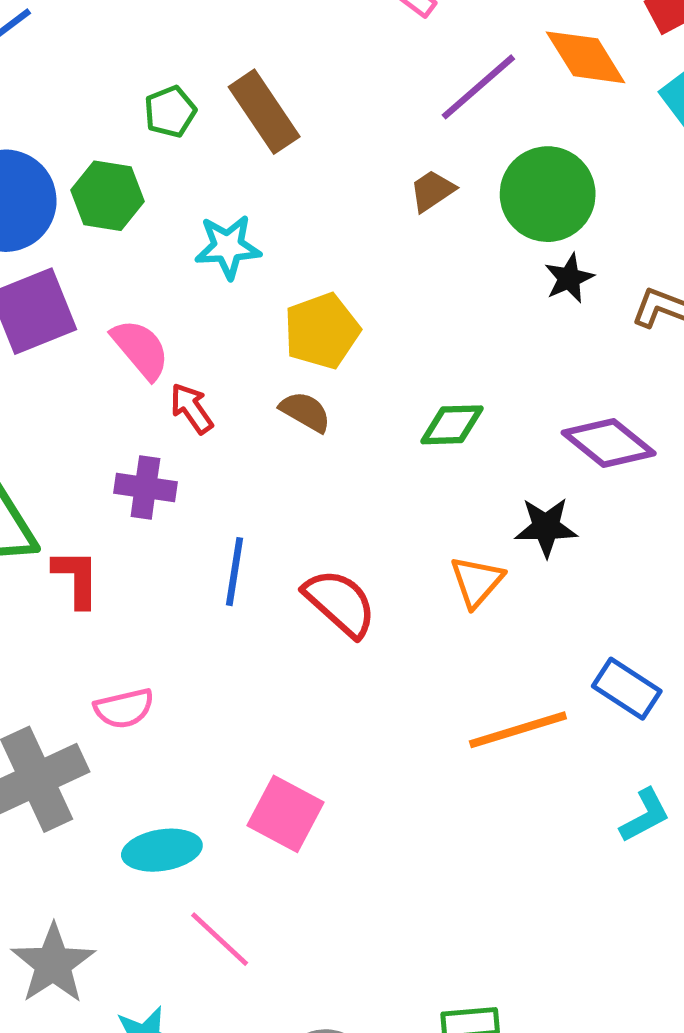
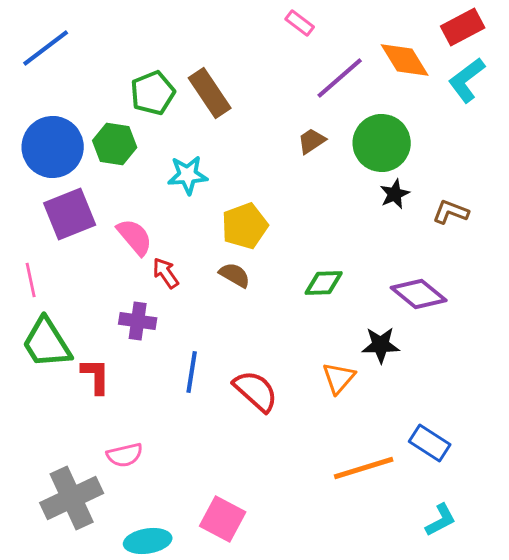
green pentagon: (170, 112) -> (153, 93), size x1.4

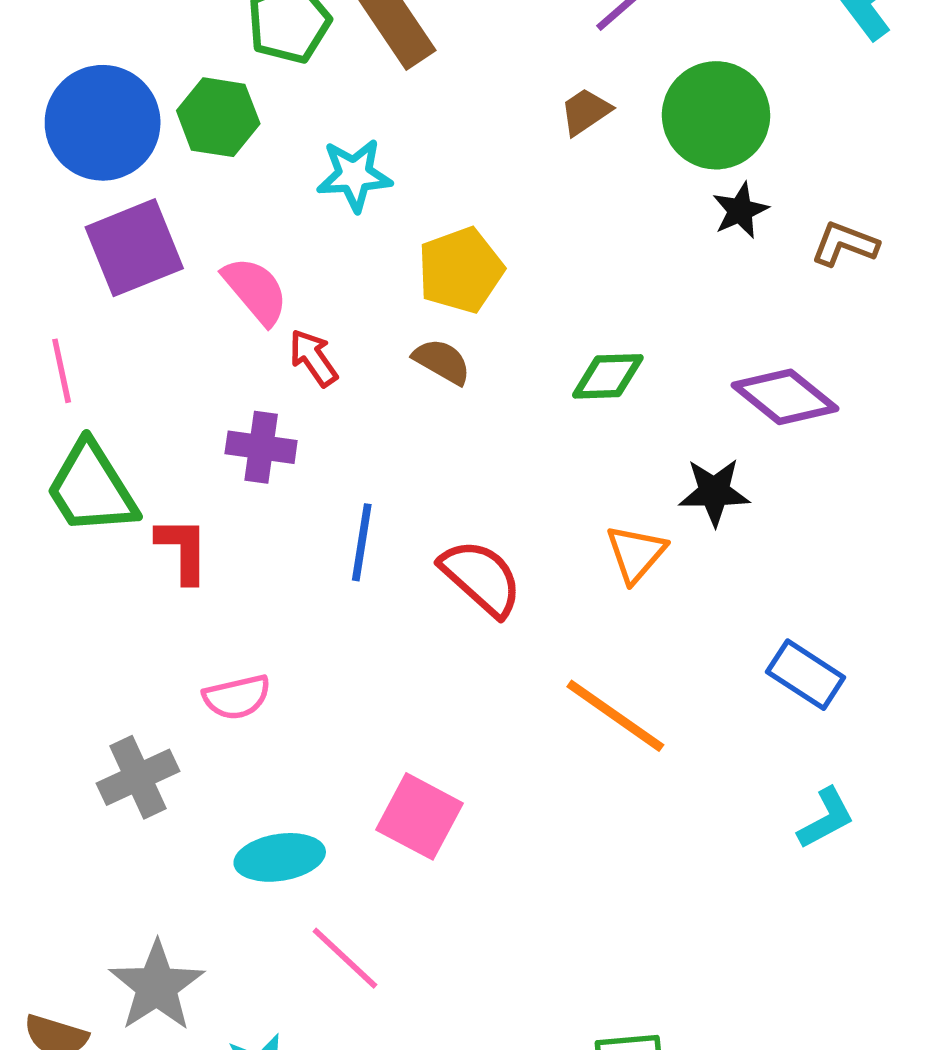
orange line: (364, 468) -> (615, 716), moved, turned 52
gray cross: (72, 498) -> (138, 777), size x0.7

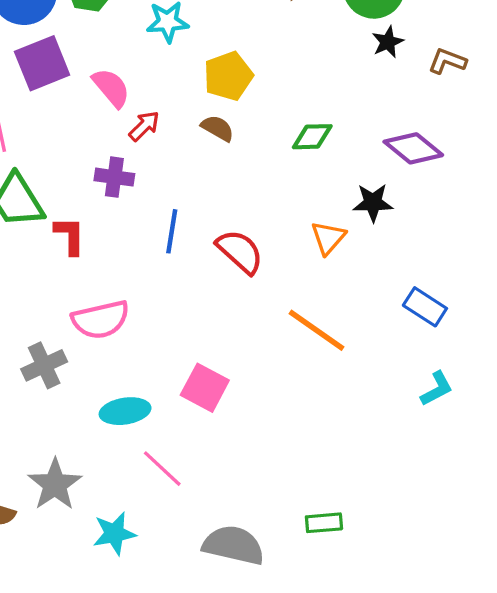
red arrow: (313, 358) -> (144, 126), turned 80
pink semicircle: (237, 697) -> (101, 320), size x1.5

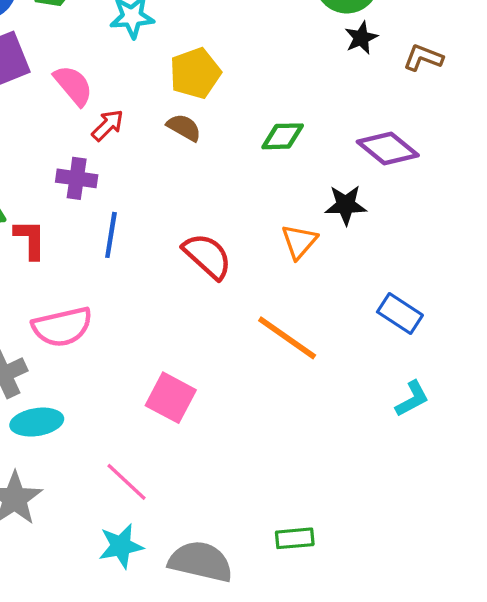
blue line: (172, 231) -> (111, 235), moved
cyan ellipse: (125, 411) -> (37, 422), moved
cyan star: (114, 533) -> (121, 546), moved

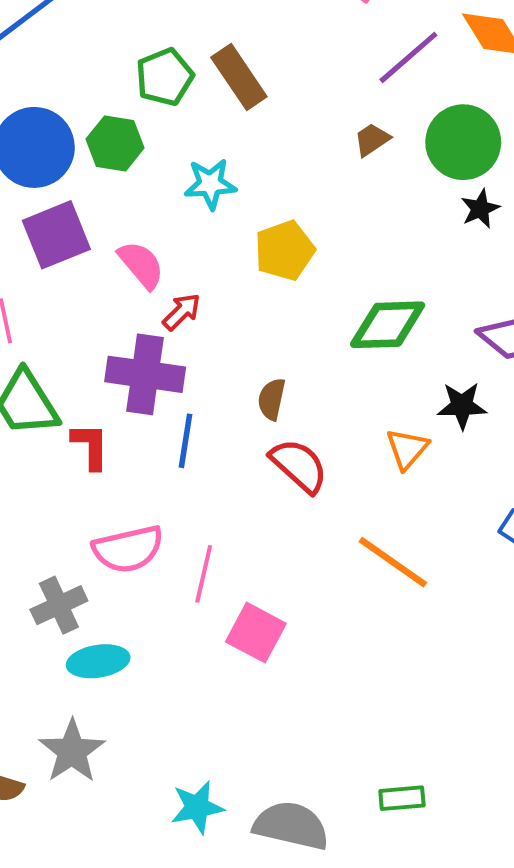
brown semicircle: (184, 127) -> (272, 399), moved, turned -108
green diamond: (283, 136) -> (388, 325), size x1.5
purple cross: (77, 178) -> (145, 374), size x1.6
pink line: (126, 482) -> (204, 574), moved, turned 60

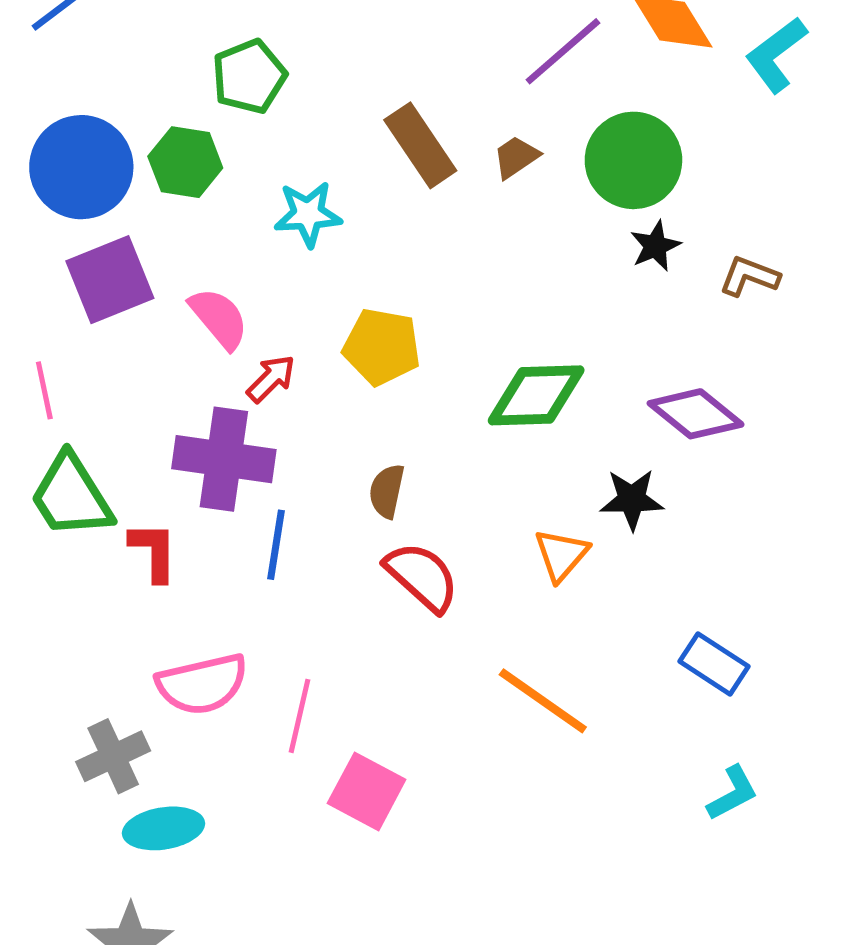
brown rectangle: (239, 77) -> (420, 145), moved
yellow pentagon: (285, 250) -> (382, 347), moved, turned 30

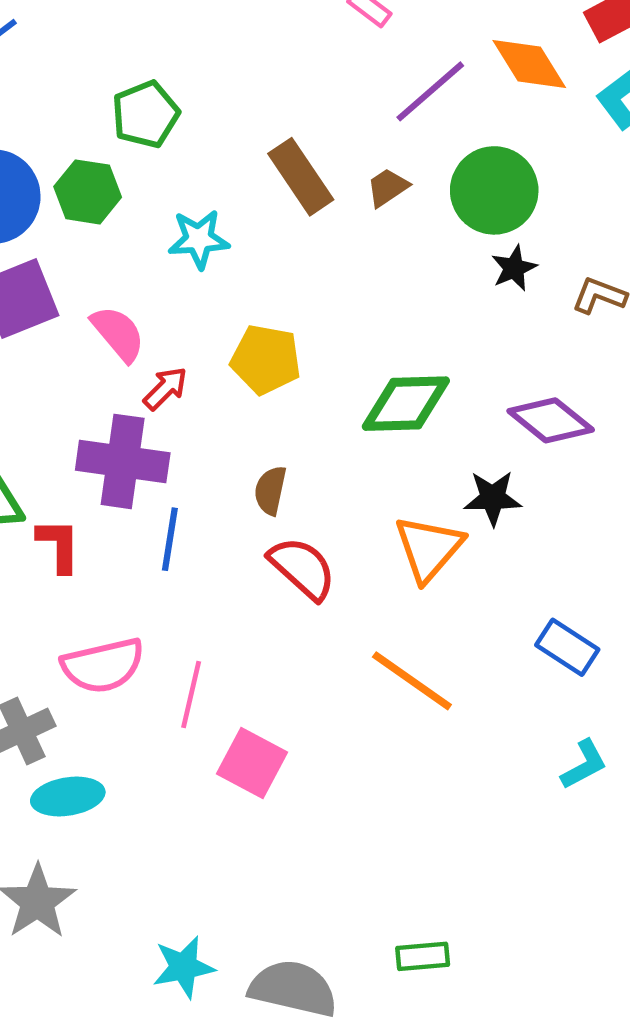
orange triangle: (561, 555) -> (429, 548), size x1.4

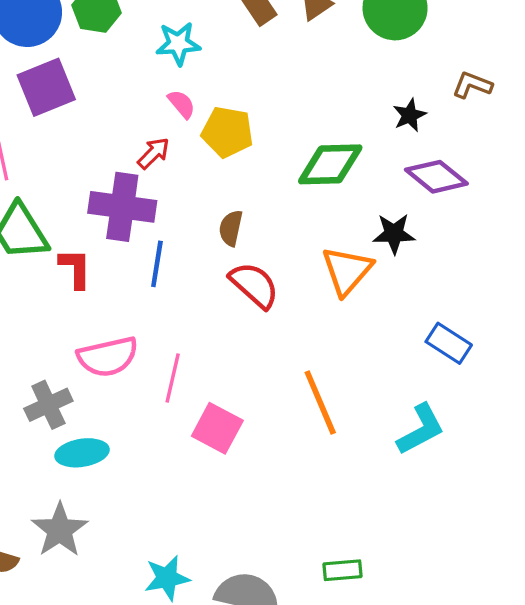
black star: (514, 268) -> (410, 115), moved
pink semicircle: (118, 334) -> (182, 104), moved, size x0.7
orange line: (412, 681) -> (320, 403), moved, turned 32
cyan L-shape: (584, 765) -> (421, 429), moved, size x1.4

